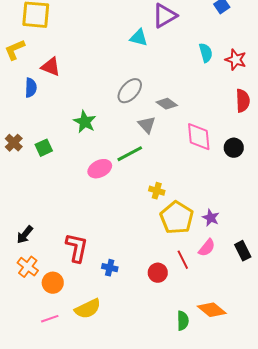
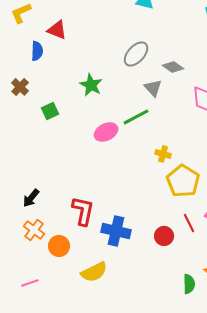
brown cross: (14, 143) -> (20, 87), moved
blue cross: (110, 268) -> (116, 231), size x1.8
pink line: (50, 319) -> (30, 283), moved

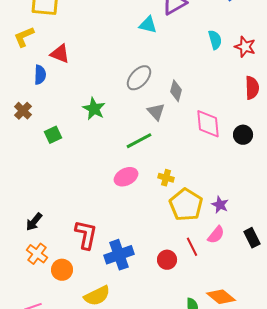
gray diamond: (173, 67) -> (176, 91), turned 70
pink ellipse: (106, 132) -> (126, 177), moved
blue cross: (116, 231) -> (119, 255), turned -32

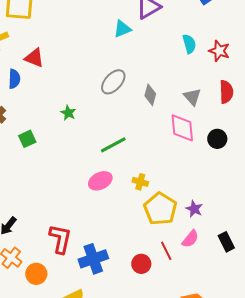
cyan triangle: (148, 25) -> (122, 29), turned -36
green star: (94, 109) -> (68, 113), size x0.7
gray triangle: (156, 112) -> (192, 97), moved

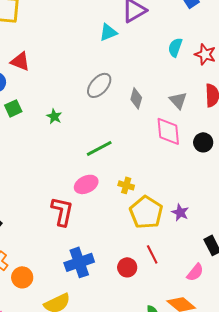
cyan semicircle: (189, 44) -> (175, 47), turned -144
green square: (27, 139) -> (13, 108), moved
red L-shape: (60, 239) -> (62, 211), moved
pink semicircle: (190, 239) -> (195, 272), moved

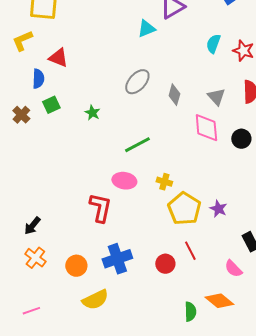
pink ellipse: (86, 184) -> (124, 181), turned 35
pink semicircle: (195, 272) -> (233, 269), turned 96
orange circle: (22, 277) -> (76, 266), moved

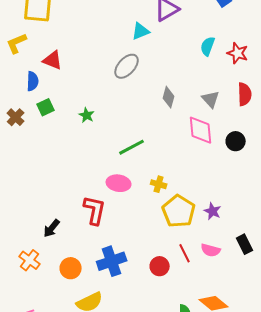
gray ellipse: (137, 82) -> (127, 66), moved
black arrow: (32, 226) -> (52, 228), moved
pink semicircle: (233, 269) -> (211, 250), moved, turned -30

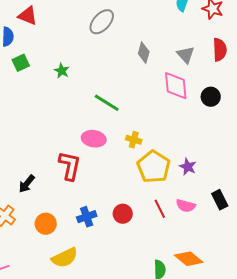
green line: (132, 147) -> (107, 103), turned 60
blue cross: (112, 261) -> (87, 217), size x0.7
red circle: (160, 266) -> (123, 214), moved

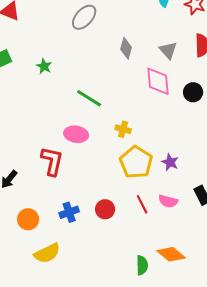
yellow cross: (134, 140) -> (123, 129), moved

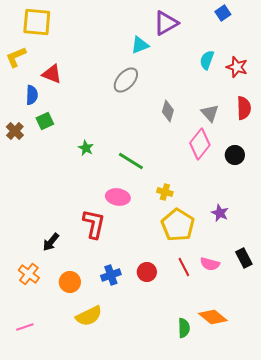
green star: (44, 66) -> (86, 148), moved
pink diamond: (158, 81) -> (200, 144), turned 44
purple star: (170, 162) -> (220, 213), moved

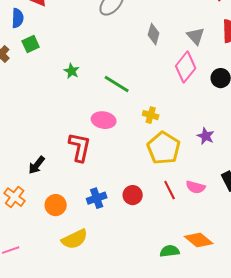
green semicircle: (184, 328) -> (170, 251), turned -96

